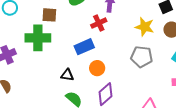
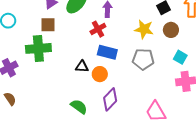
blue rectangle: (84, 47) -> (107, 52), moved, turned 42
black triangle: (67, 75) -> (82, 67), moved

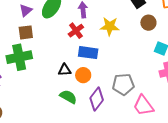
yellow star: (144, 29) -> (110, 26), moved
gray pentagon: (143, 59) -> (123, 84), moved
green semicircle: (79, 107) -> (68, 97), moved

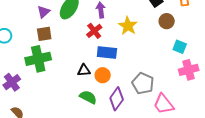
yellow star: (110, 26) -> (128, 26), turned 30
gray pentagon: (123, 84) -> (143, 83), turned 30

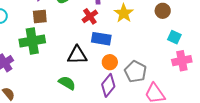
black triangle: (84, 70) -> (77, 55), size x1.5
orange circle: (103, 75) -> (110, 62), moved
green semicircle: (88, 97) -> (67, 83), moved

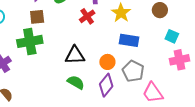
blue rectangle: (101, 39) -> (129, 40), moved
green semicircle: (67, 83) -> (76, 82), moved

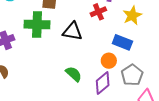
blue rectangle: (129, 40) -> (122, 42), moved
black triangle: (75, 55) -> (72, 31), moved

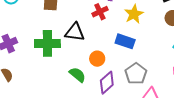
green cross: (37, 24) -> (47, 43), moved
orange circle: (109, 61) -> (97, 59), moved

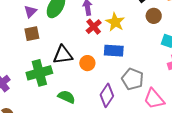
red cross: (100, 12) -> (94, 27), moved
orange circle: (97, 59) -> (87, 63), moved
green semicircle: (77, 75) -> (67, 97), moved

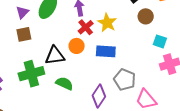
orange circle: (87, 63) -> (77, 46), moved
green semicircle: (67, 97) -> (64, 83), moved

